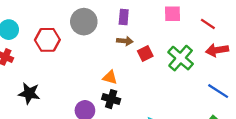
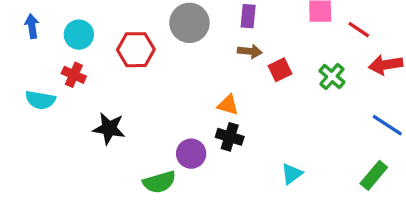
red line: (208, 24) -> (359, 30), moved
green cross: (181, 58) -> (332, 76), size x0.7

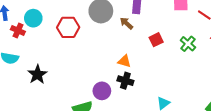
brown arrow: (250, 51) -> (126, 23), moved, turned -144
red cross: (74, 75) -> (18, 30), moved
black star: (109, 128) -> (37, 74), moved, turned 30

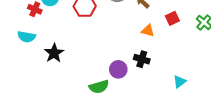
orange triangle: (124, 61) -> (148, 31), moved

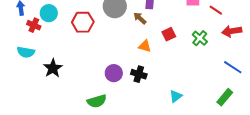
purple circle: (118, 69) -> (114, 73), moved

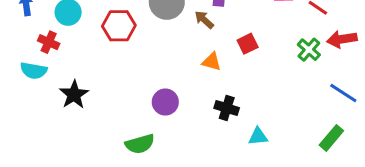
red cross: (34, 25) -> (49, 42), moved
green cross: (200, 38) -> (309, 50), moved
black cross: (139, 74) -> (227, 108), moved
cyan triangle: (176, 96) -> (258, 136), turned 32

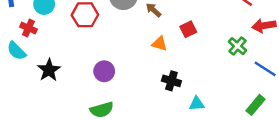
green cross: (309, 50) -> (237, 46), moved
cyan semicircle: (34, 71) -> (16, 51), turned 35
purple circle: (165, 102) -> (104, 71), moved

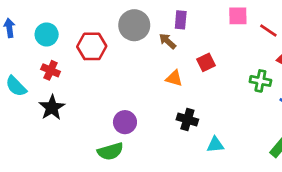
red cross: (28, 28) -> (51, 70), moved
green cross: (237, 46) -> (260, 81), turned -30
purple circle: (104, 71) -> (125, 122), moved

